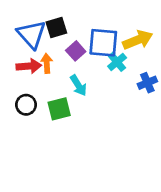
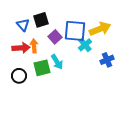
blue triangle: (32, 34) -> (23, 25), size x0.6
green square: (59, 109) -> (42, 68), moved

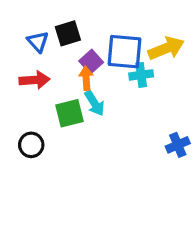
cyan cross: (85, 45) -> (141, 75), turned 32
orange arrow: (34, 46) -> (86, 78), moved
blue cross: (107, 60) -> (178, 145), moved
black circle: (19, 76) -> (31, 145), moved

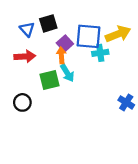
blue cross: (178, 145) -> (126, 102), turned -35

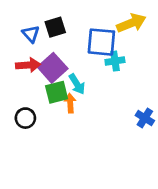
yellow arrow: (118, 34) -> (131, 23), moved
purple square: (65, 43) -> (53, 68), moved, size x1.5
orange arrow: (61, 55) -> (70, 103), moved

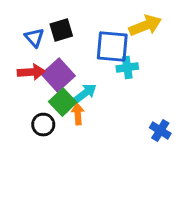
cyan arrow: (77, 84) -> (85, 93), turned -95
green square: (57, 92) -> (63, 102), turned -30
black circle: (25, 118) -> (43, 125), moved

